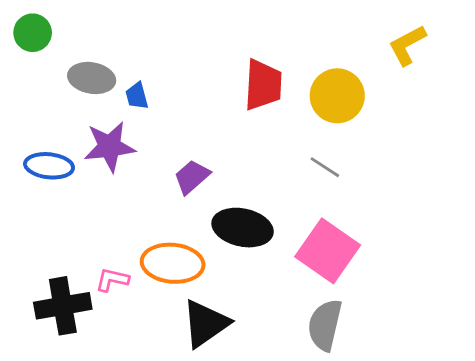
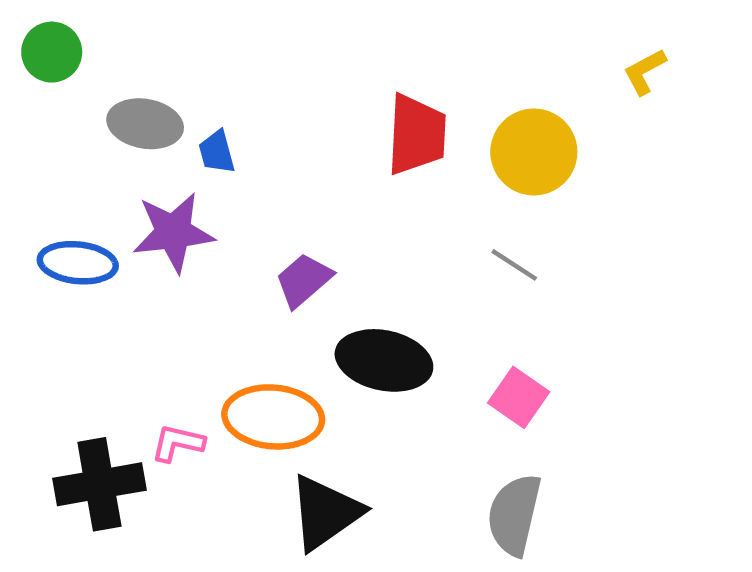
yellow L-shape: (407, 45) -> (645, 72), size x0.7
pink square: (328, 251) -> (519, 397), size x0.6

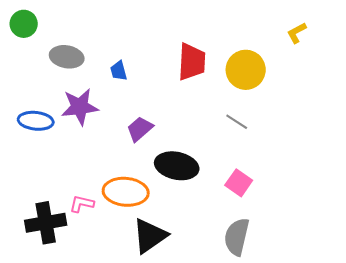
blue trapezoid: (217, 152) -> (119, 71), moved

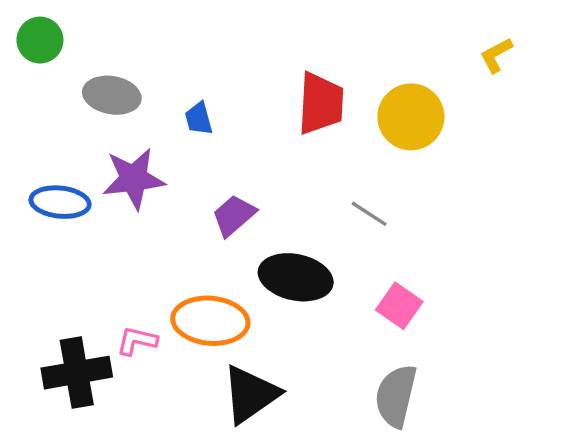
gray line: (237, 122) -> (369, 214), moved

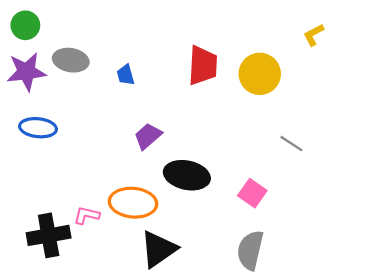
purple star: (134, 179) -> (26, 72), moved
gray line: (369, 214) -> (291, 144), moved

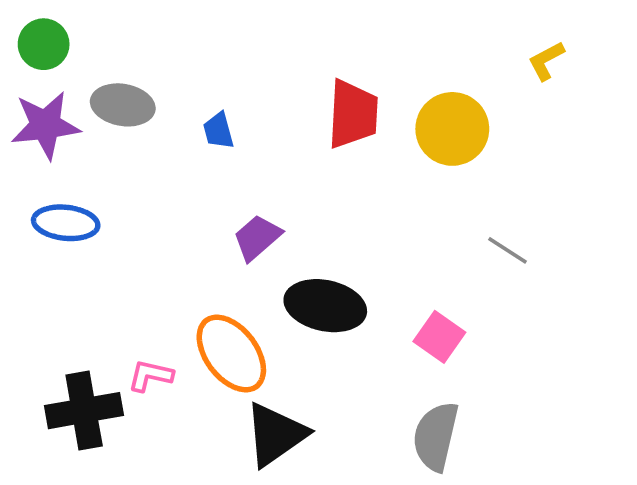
orange ellipse: (133, 203) -> (231, 353), turned 48

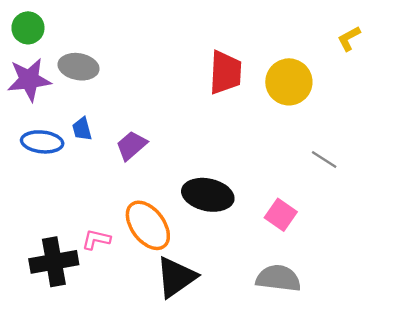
blue trapezoid: (218, 131) -> (82, 129), moved
purple trapezoid: (257, 238) -> (131, 145), moved
gray semicircle: (436, 436) -> (278, 278), turned 84

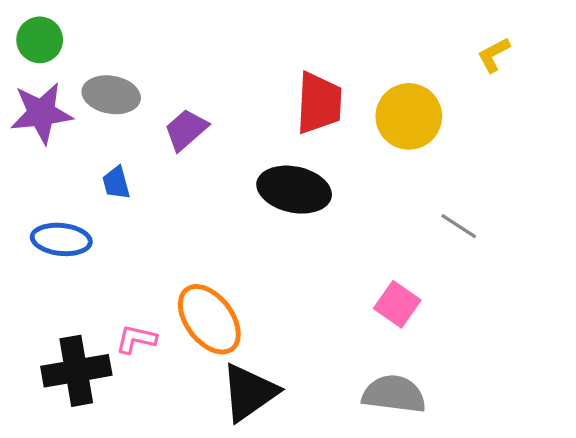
blue ellipse: (42, 142) -> (61, 239), moved
purple trapezoid: (131, 145) -> (186, 130), moved
black ellipse: (208, 195) -> (294, 190), moved

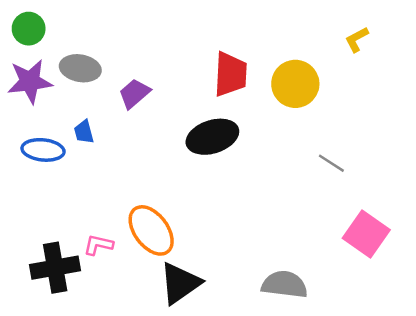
black ellipse: (294, 190) -> (212, 137), turned -30
blue ellipse: (61, 239) -> (43, 150), moved
pink square: (397, 304) -> (366, 234), moved, size x1.4

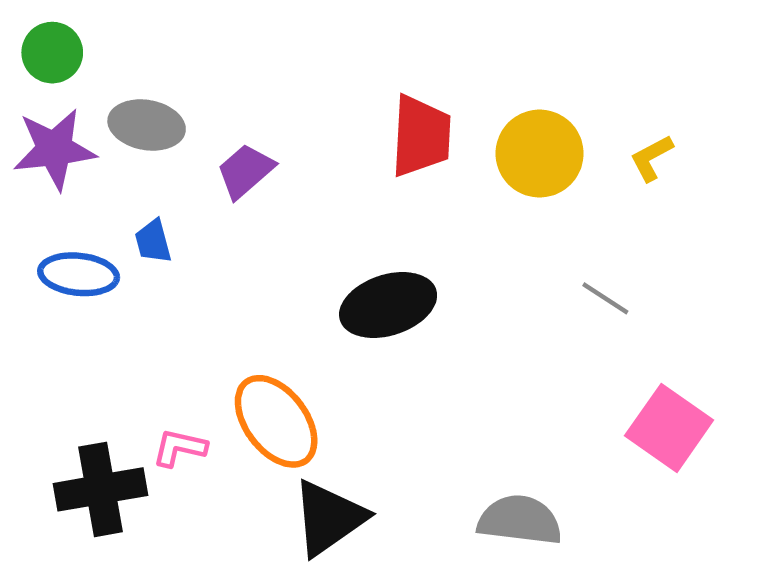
yellow L-shape: (357, 39) -> (651, 158), moved
black ellipse: (212, 137) -> (388, 305), moved

